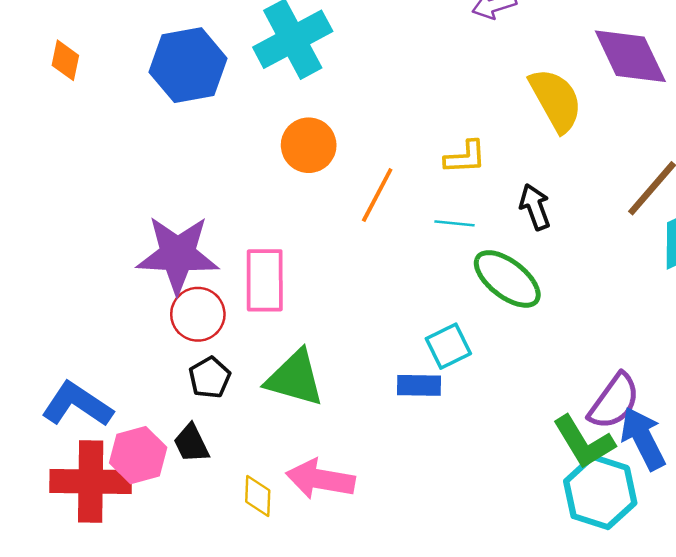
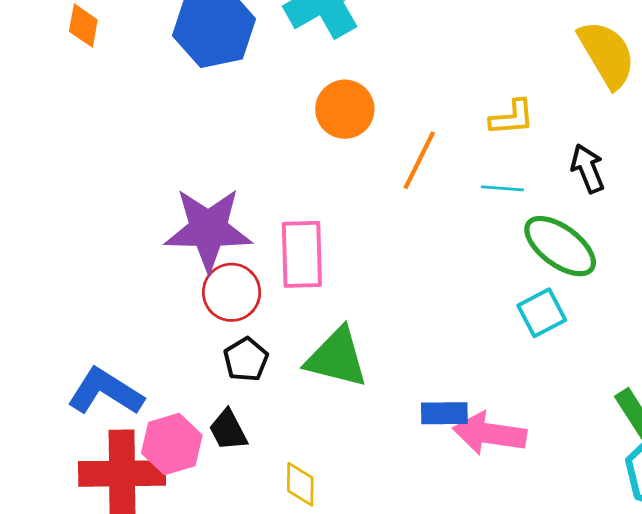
cyan square: (448, 346) -> (542, 313), moved
blue rectangle: (419, 385) -> (444, 413), moved
pink arrow: (320, 479) -> (490, 434), moved

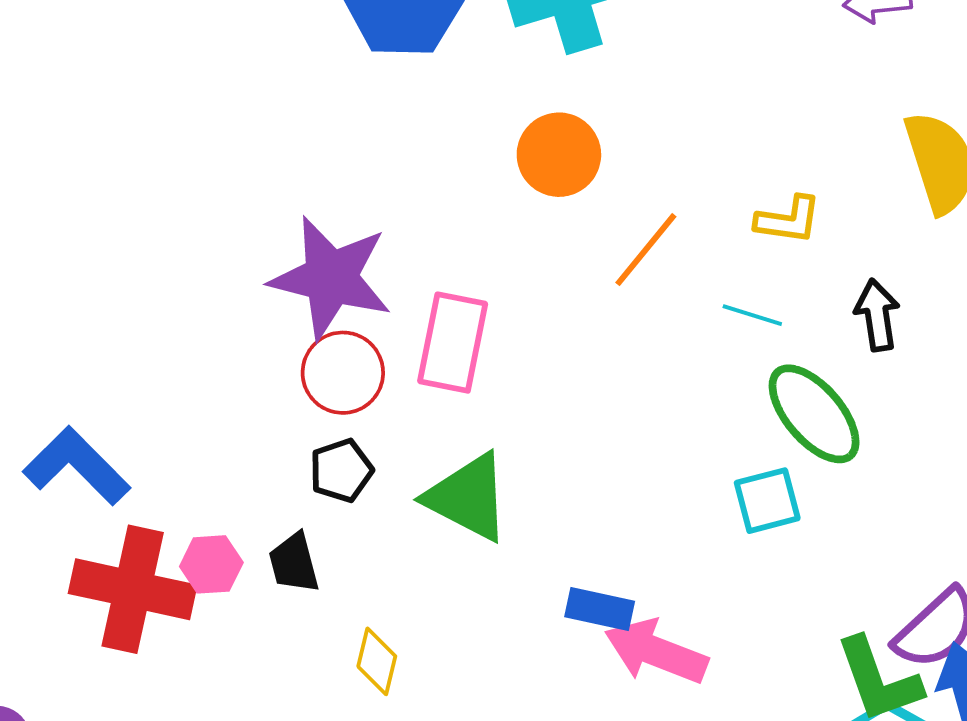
blue L-shape: (105, 392) -> (77, 466), moved
pink hexagon: (172, 444) -> (211, 564), size x0.7

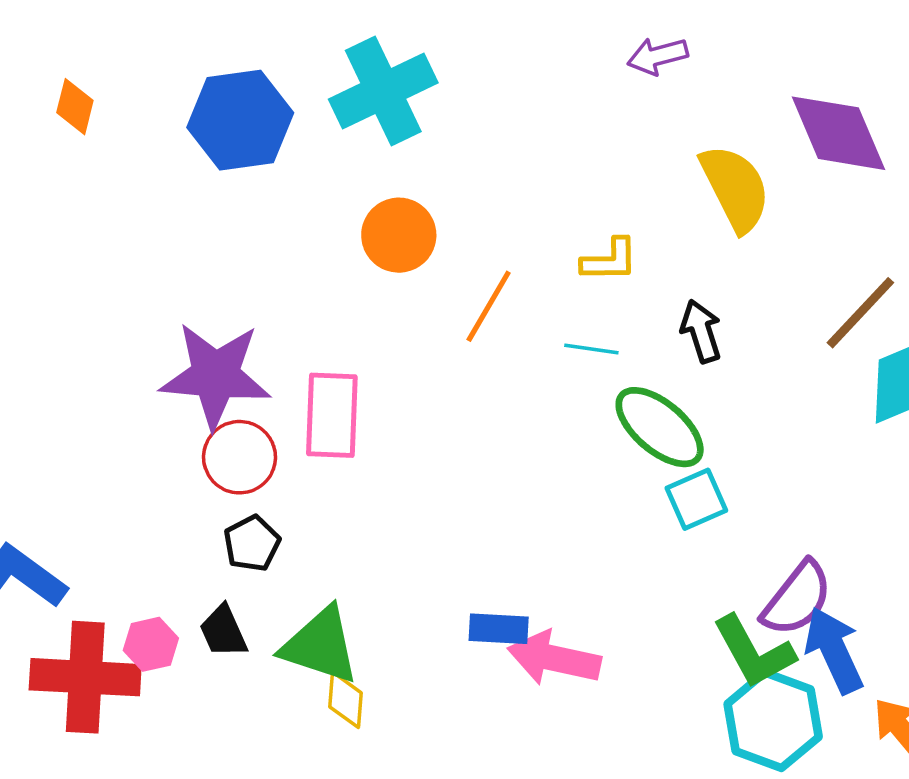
green triangle: (468, 497) -> (320, 645), moved
cyan square: (767, 501) -> (696, 499), moved
yellow diamond: (377, 661) -> (345, 700), moved

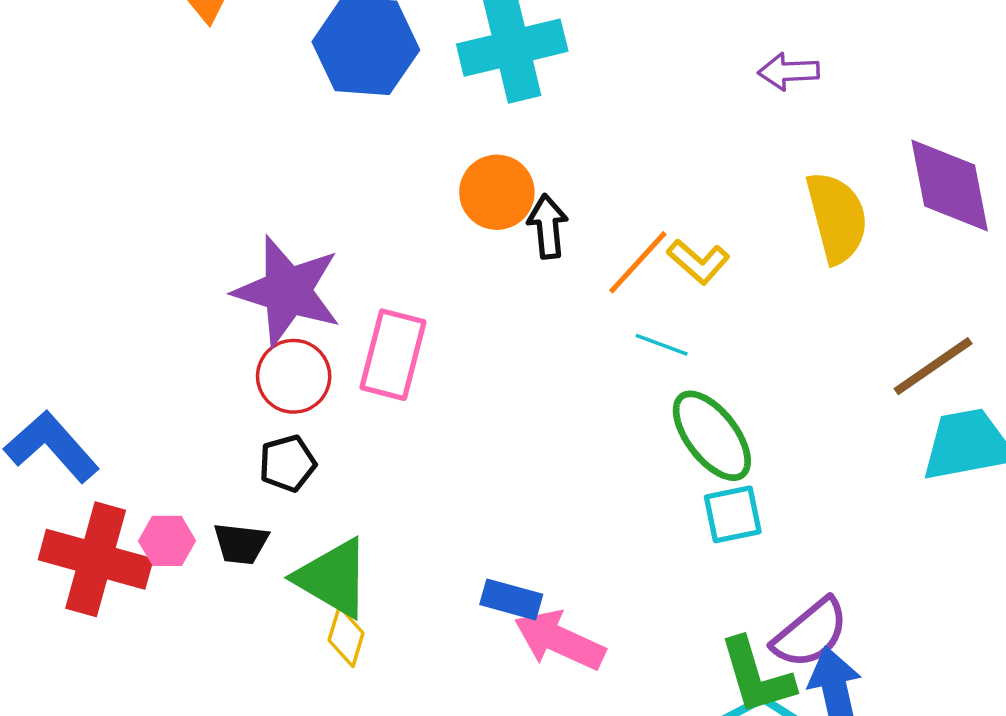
yellow L-shape: (610, 260) -> (698, 262), turned 30
orange line: (489, 306) -> (638, 262), moved
black arrow: (701, 331) -> (548, 226), moved
black trapezoid: (223, 631) -> (241, 544), turned -72

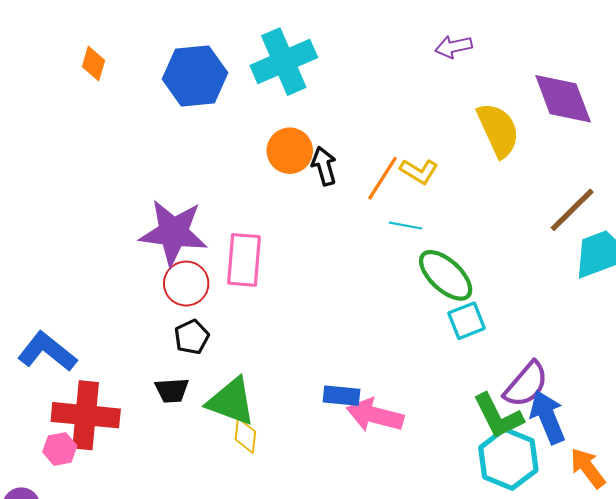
pink hexagon: (167, 541) -> (60, 449), moved

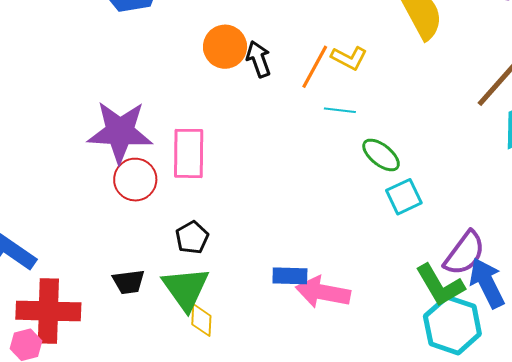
green ellipse: (446, 275) -> (381, 155), size x0.7
black pentagon: (192, 337) -> (192, 238), moved
green triangle: (231, 401) -> (186, 289), turned 38

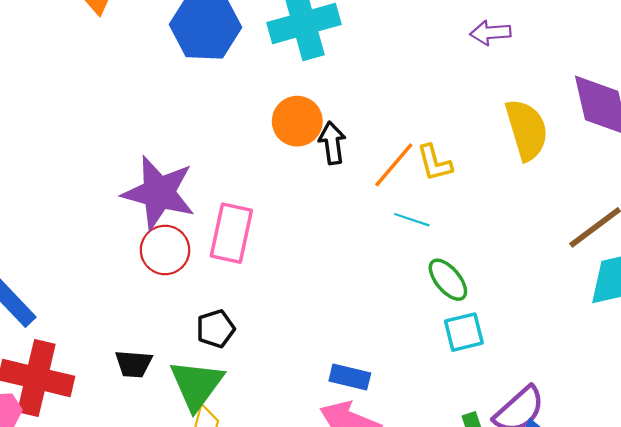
yellow L-shape: (349, 58) -> (434, 163), turned 36
blue rectangle: (290, 276) -> (350, 377), moved

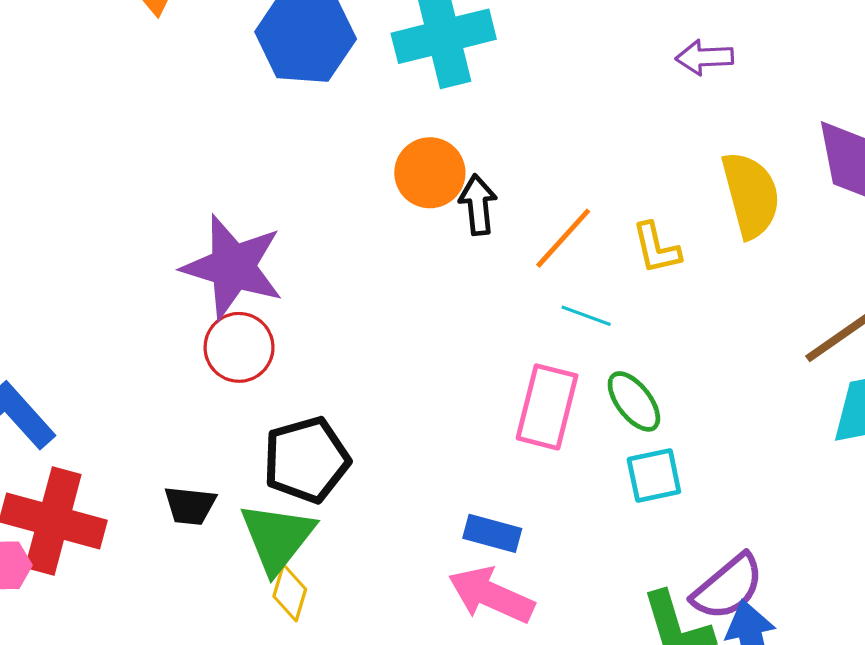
yellow L-shape: (434, 163) -> (656, 248), moved
pink rectangle: (231, 233) -> (547, 407), moved
black pentagon: (216, 329) -> (306, 460), size x1.6

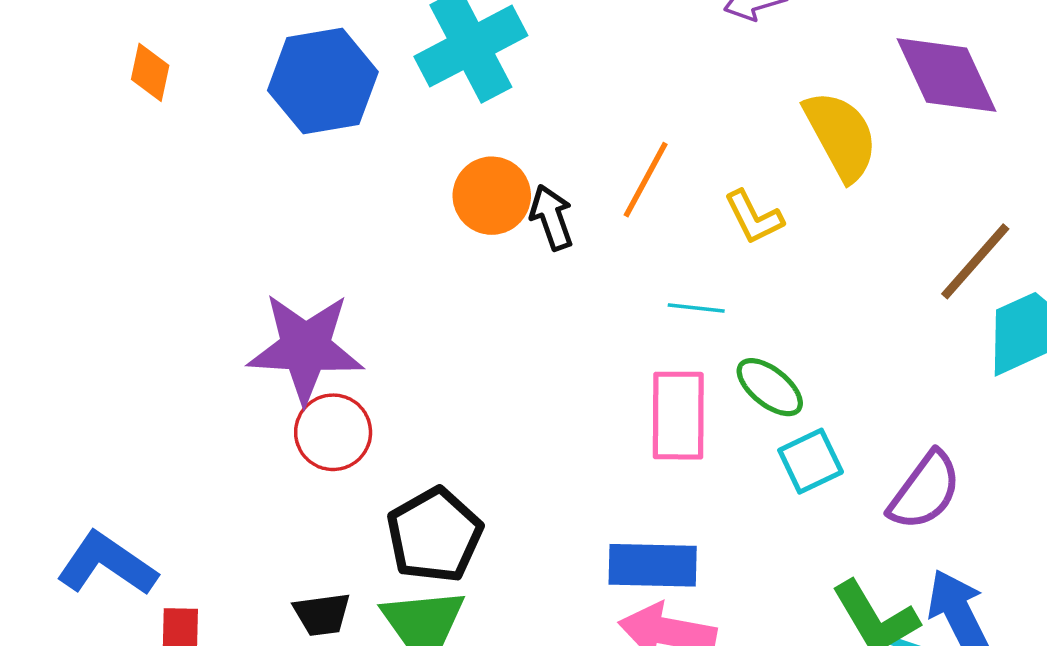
orange line: (563, 238) -> (646, 180), moved
blue rectangle: (492, 533) -> (653, 565), size x1.4
purple semicircle: (728, 587) -> (925, 491), moved

